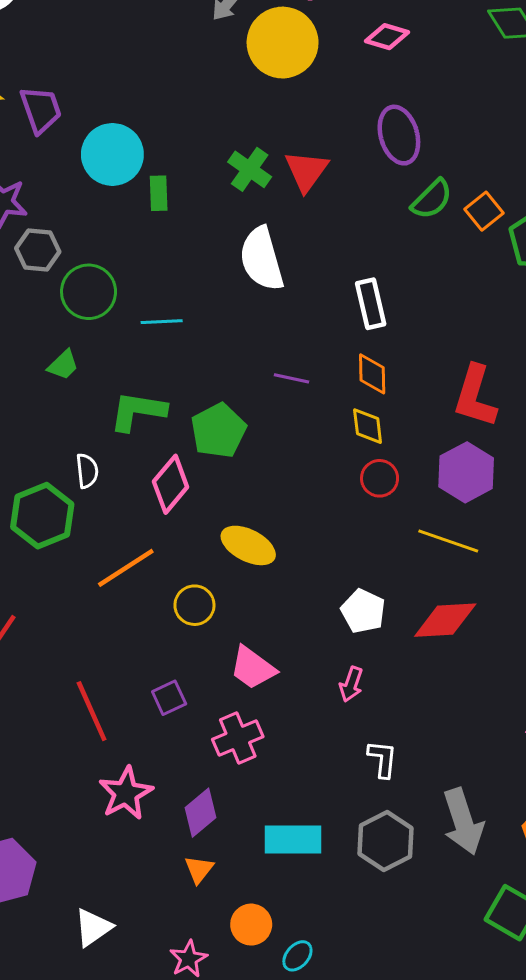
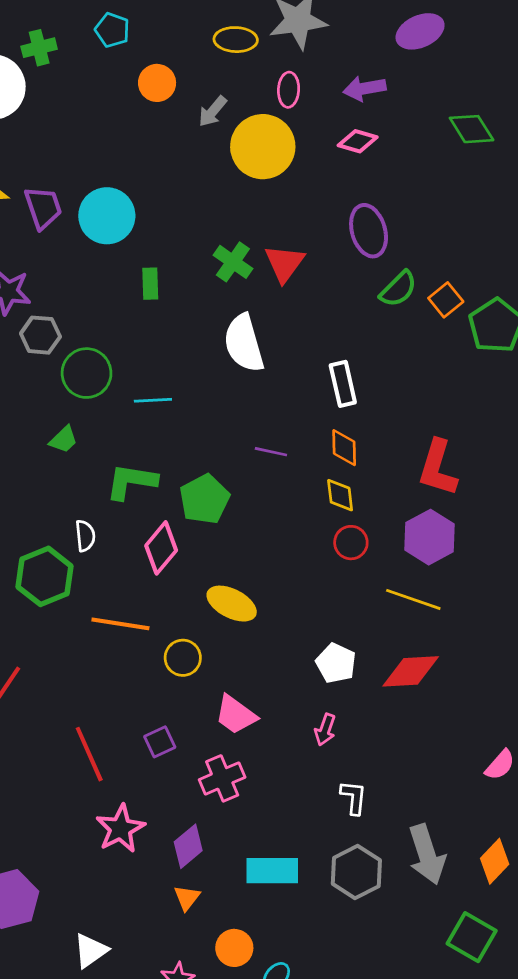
cyan circle: (112, 154) -> (107, 216), moved
orange line: (126, 568) -> (120, 624), turned 42

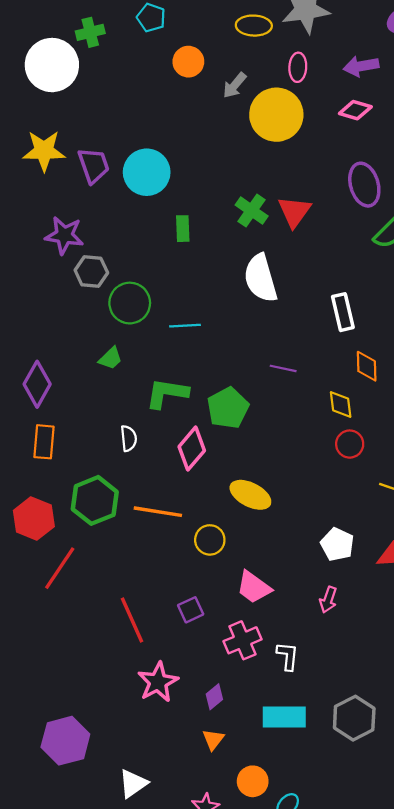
orange diamond: (344, 448) -> (367, 366), moved
green hexagon: (44, 576) -> (95, 500), moved
white L-shape: (354, 797) -> (288, 656), moved
purple diamond: (188, 846) -> (214, 697), size x0.7

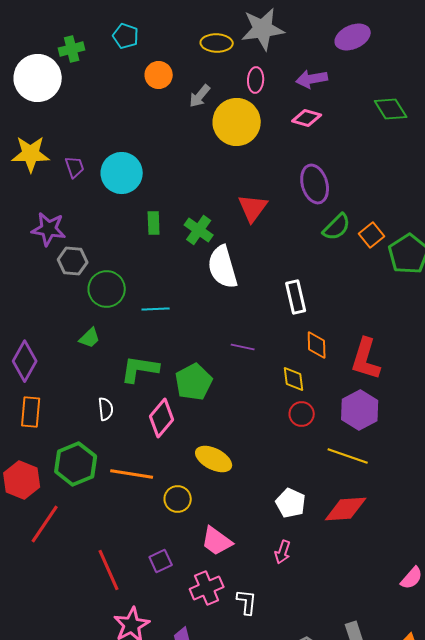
purple trapezoid: (94, 165) -> (75, 167), size x0.7
green cross: (252, 211) -> (199, 230), moved

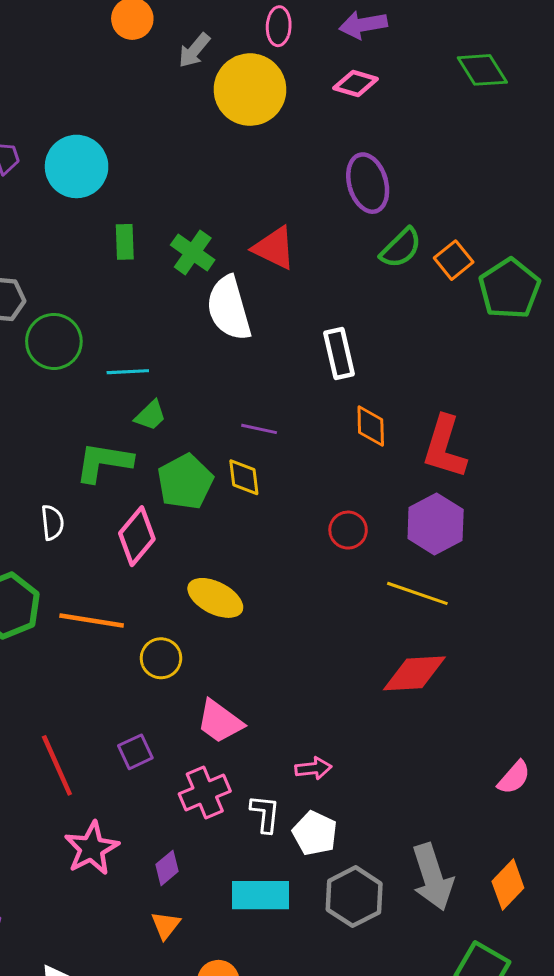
red triangle: (253, 208) -> (274, 248), moved, turned -40
green trapezoid: (90, 338) -> (150, 415), moved
yellow diamond: (294, 379) -> (244, 477), moved
white pentagon: (291, 503) -> (315, 833), moved
pink arrow: (283, 552) -> (313, 768), moved, turned -115

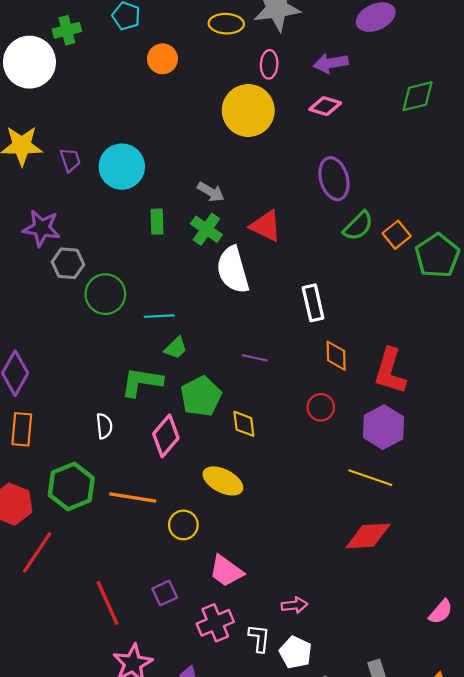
gray arrow: (194, 50) -> (211, 192), moved, turned -100
green diamond: (482, 70) -> (418, 96), turned -72
yellow diamond: (244, 477) -> (244, 424), moved
red circle: (348, 530) -> (321, 407), moved

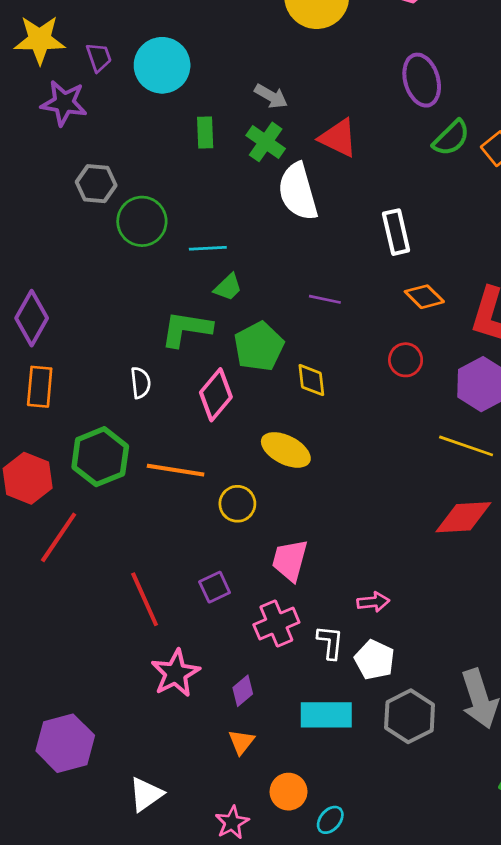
purple star: (42, 228) -> (64, 103), moved
orange diamond: (336, 356) -> (424, 297), turned -44
pink trapezoid: (226, 571) -> (290, 560), turned 69

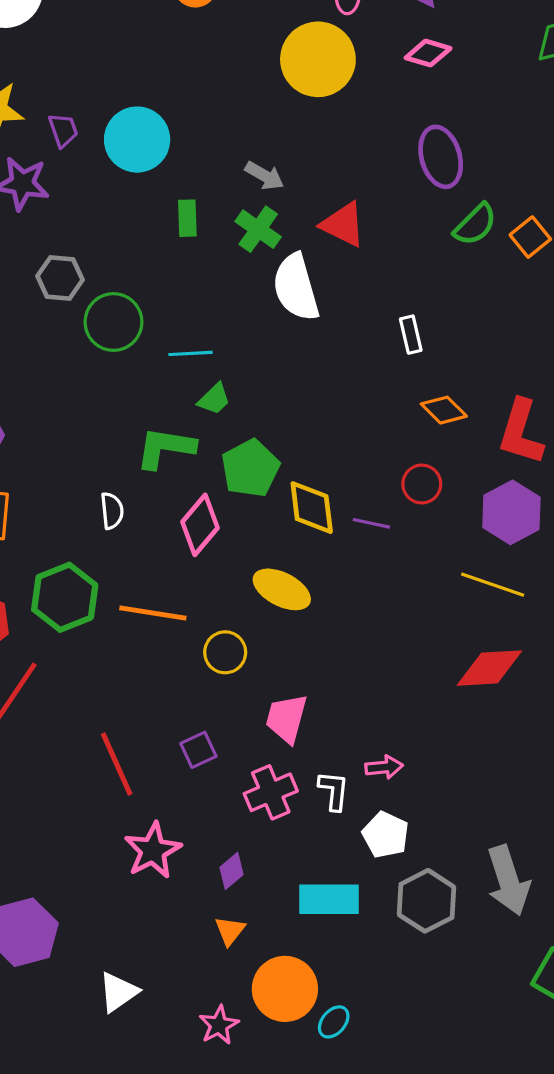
white rectangle: (396, 232) -> (411, 335), size x0.7
purple line: (325, 299) -> (371, 523), moved
yellow diamond: (311, 380) -> (312, 508), size x1.4
white L-shape: (330, 642) -> (334, 791), moved
orange circle: (289, 792) -> (285, 989), size x1.5

